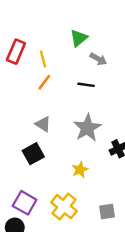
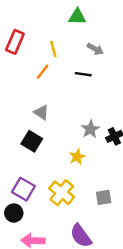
green triangle: (79, 38) -> (77, 17), moved, turned 42
yellow line: (43, 59) -> (53, 49), moved
gray star: (87, 128) -> (90, 129), moved, size x0.7
black square: (33, 154) -> (32, 141), turned -30

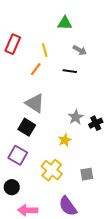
gray triangle: (41, 112) -> (35, 103), size x1.5
purple square: (23, 189) -> (18, 155), moved

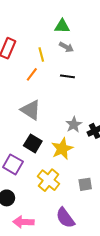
gray arrow: (80, 50) -> (66, 47), moved
black square: (27, 127) -> (33, 143), moved
yellow star: (65, 140) -> (62, 149), size x1.5

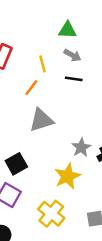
black line: (67, 76) -> (74, 79), moved
gray triangle: (31, 110) -> (41, 120), moved, turned -50
black square: (33, 143) -> (16, 164), moved, turned 30

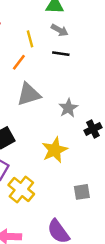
gray star: (81, 148) -> (68, 108), moved
yellow cross: (51, 214) -> (21, 190), moved

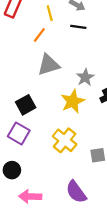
yellow star: (55, 150) -> (73, 101), moved
yellow cross: (21, 190) -> (65, 140), moved

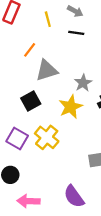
orange line: (39, 35) -> (30, 50), moved
black square: (26, 105) -> (31, 101), moved
yellow cross: (65, 140) -> (47, 137), moved

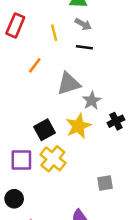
gray triangle: (47, 70) -> (69, 84), moved
black square: (31, 101) -> (44, 130), moved
purple square: (17, 139) -> (21, 160), turned -30

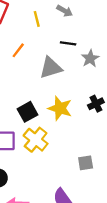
black line: (84, 47) -> (68, 43), moved
gray star: (92, 101) -> (90, 58), moved
yellow star: (78, 126) -> (60, 108), turned -30

